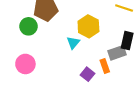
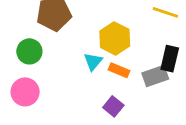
green circle: (28, 26) -> (29, 51), moved
orange rectangle: (105, 66) -> (119, 70), moved, turned -48

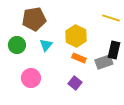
cyan triangle: (93, 62) -> (46, 45), moved
pink circle: (25, 92) -> (31, 78), moved

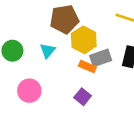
brown pentagon: (34, 19) -> (64, 19), moved
gray rectangle: (104, 62) -> (101, 58), moved

